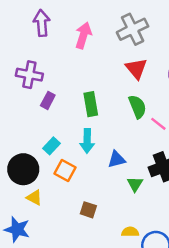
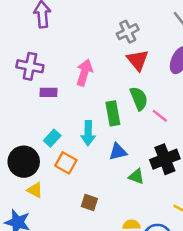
gray cross: (133, 29) -> (128, 32), moved, size x0.7
pink arrow: (83, 35) -> (84, 73), moved
purple rectangle: (48, 100) -> (48, 92), turned 63
green rectangle: (91, 104) -> (113, 113), moved
green triangle: (135, 184) -> (136, 177), turned -42

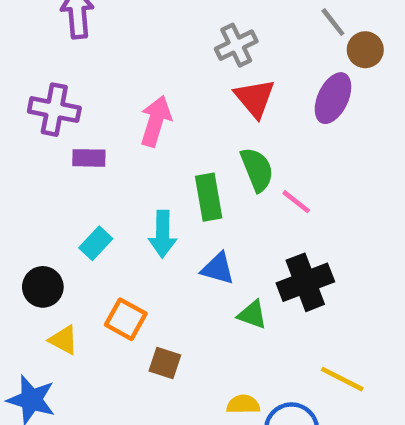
blue triangle: (118, 152) -> (218, 269), turned 30
black circle: (24, 162) -> (43, 287), size x0.7
orange square: (66, 163) -> (126, 319), moved

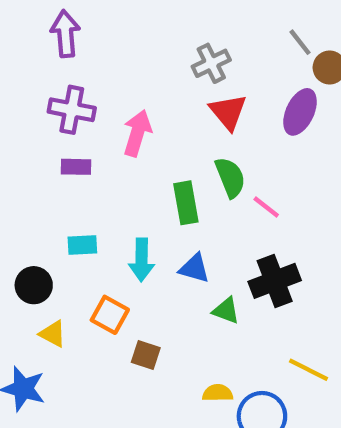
purple cross: (54, 110) -> (72, 110), moved
cyan arrow: (163, 234) -> (142, 260), moved
cyan rectangle: (96, 243) -> (82, 245), turned 44

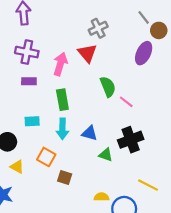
red triangle: (228, 112) -> (87, 53), moved
green rectangle: (186, 203) -> (62, 100), moved

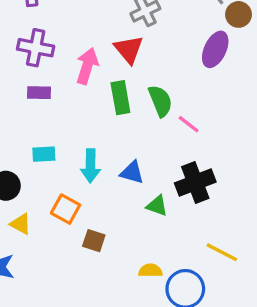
green rectangle: (62, 100) -> (120, 98), moved

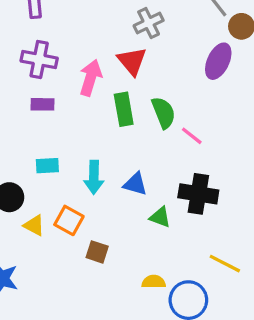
black cross: (195, 182) -> (198, 194), turned 30
yellow triangle: (21, 224) -> (34, 225), moved

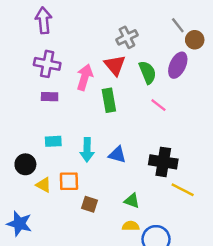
green semicircle: (164, 113) -> (148, 72), moved
pink line: (192, 136) -> (158, 105), moved
green triangle: (160, 217) -> (132, 201), moved
orange square: (69, 220) -> (69, 181), turned -30
yellow line: (225, 264) -> (183, 190), moved

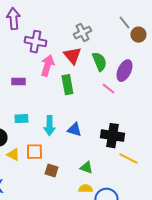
purple cross: (47, 64) -> (35, 42), moved
purple ellipse: (178, 65) -> (124, 71), moved

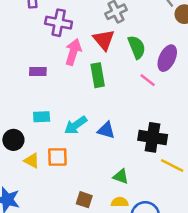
cyan arrow: (49, 126) -> (76, 125), turned 54
brown square: (51, 171) -> (84, 200), moved

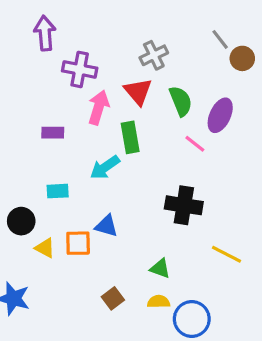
cyan arrow: (76, 125) -> (105, 167), moved
blue triangle: (106, 130) -> (106, 226), moved
black cross: (153, 137) -> (184, 205), moved
brown square: (84, 200) -> (113, 298), turned 35

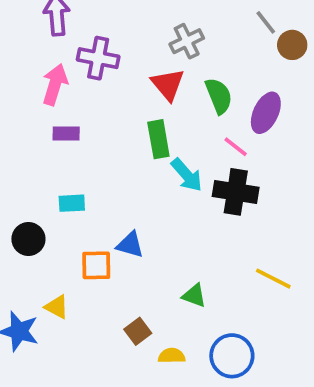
pink arrow: (99, 107) -> (55, 85), moved
cyan arrow: (105, 167) -> (187, 175), moved, turned -96
black cross: (184, 205) -> (236, 192), moved
yellow triangle: (45, 248) -> (57, 307), moved
yellow semicircle: (159, 302) -> (172, 356), moved

